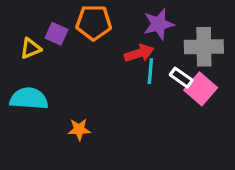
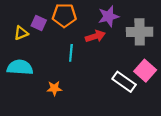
cyan line: (150, 71) -> (71, 53), moved
white rectangle: (181, 78) -> (124, 82), moved, size x1.5
pink square: (201, 89) -> (145, 71), moved

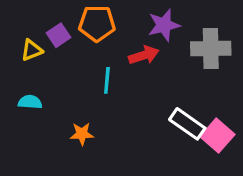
purple square: (39, 23) -> (58, 35), turned 32
cyan semicircle: (20, 67) -> (30, 102), size x0.6
pink square: (145, 71) -> (217, 136), moved

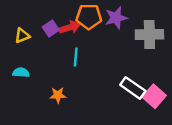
orange pentagon: (97, 23) -> (89, 17), moved
purple square: (58, 35) -> (51, 28), moved
red arrow: (144, 55) -> (70, 27), moved

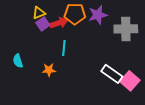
yellow triangle: (22, 36) -> (39, 13), moved
cyan semicircle: (21, 73) -> (18, 61), turned -112
orange star: (58, 95) -> (49, 70), moved

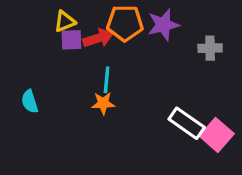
purple square: (43, 24) -> (71, 40), turned 32
gray cross: (126, 29) -> (210, 48), size x0.6
orange star: (49, 70) -> (103, 103), moved

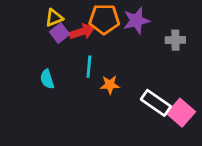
purple square: (71, 40) -> (60, 33), turned -36
cyan semicircle: (30, 102) -> (47, 79), moved
orange star: (103, 103) -> (110, 85), moved

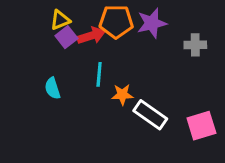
white rectangle: (156, 103) -> (150, 115), moved
pink square: (181, 113) -> (201, 126), turned 32

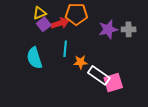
purple star: (152, 23) -> (108, 29), moved
cyan semicircle: (52, 88) -> (34, 58), size x1.5
pink square: (201, 126) -> (113, 83), moved

